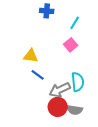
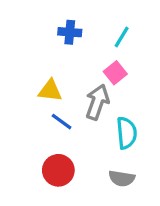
blue cross: (47, 11) -> (70, 32), moved
gray arrow: (60, 90) -> (97, 102), moved, turned 135
red circle: (58, 107) -> (58, 170), moved

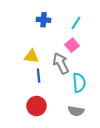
gray arrow: (97, 102) -> (61, 63), turned -45
blue line: (62, 122) -> (39, 76), turned 48

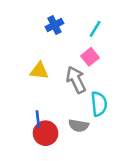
blue cross: (44, 20) -> (54, 25), turned -32
blue line: (39, 76) -> (38, 119), moved
gray semicircle: (76, 111) -> (79, 126), moved

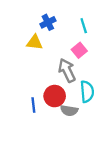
cyan line: (95, 29) -> (84, 26), turned -48
yellow triangle: (39, 71) -> (35, 42), moved
red circle: (46, 133) -> (55, 96), moved

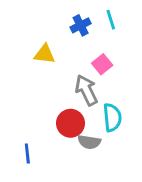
blue cross: (48, 22) -> (81, 25), moved
cyan line: (84, 26) -> (111, 20), moved
blue line: (33, 105) -> (27, 153), moved

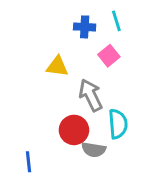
blue cross: (81, 25) -> (85, 27), turned 30
yellow triangle: (45, 54) -> (57, 66), moved
pink square: (102, 64) -> (109, 56), moved

